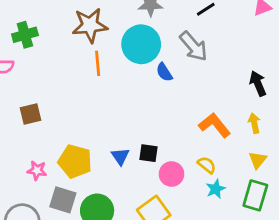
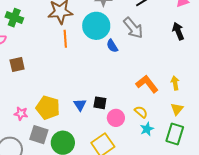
green cross: (25, 35) -> (14, 18), turned 36
black arrow: (258, 83) -> (178, 31), moved
brown square: (30, 114) -> (17, 65), moved

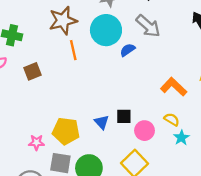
blue semicircle: (112, 46) -> (128, 50), turned 96
brown square: (17, 65) -> (33, 71), moved

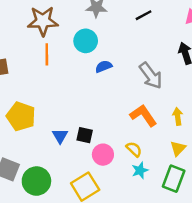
gray arrow: (148, 26) -> (151, 76), moved
cyan circle: (106, 30) -> (86, 41), size x0.7
yellow pentagon: (66, 131) -> (21, 116), moved

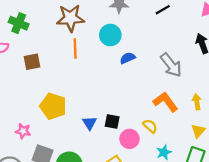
yellow semicircle: (134, 149) -> (150, 126), moved

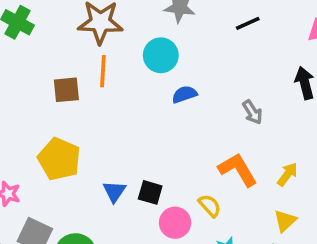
brown square: (32, 62) -> (66, 90), moved
gray arrow: (171, 65) -> (252, 112), size x0.6
yellow arrow: (197, 102) -> (287, 174), turned 40

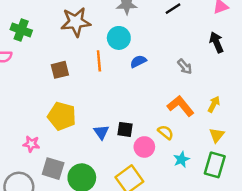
orange line: (103, 71) -> (99, 61), moved

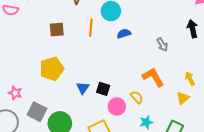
yellow arrow: (214, 104) -> (190, 79), moved, turned -64
yellow pentagon: (62, 116) -> (52, 69), turned 30
yellow triangle: (217, 135) -> (183, 98), moved
pink star: (31, 144) -> (15, 93), moved

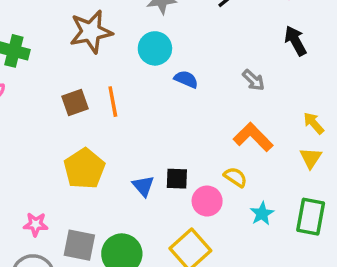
orange line: (91, 28) -> (113, 102), moved
blue semicircle: (124, 34) -> (186, 79), turned 56

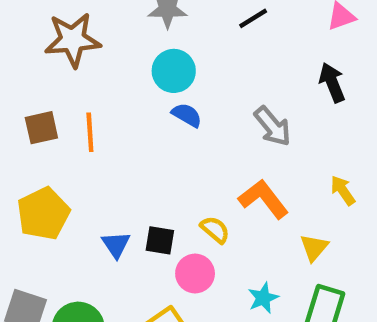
cyan circle: (155, 48) -> (174, 71), moved
gray arrow: (253, 80) -> (273, 126), size x1.4
yellow triangle: (311, 158) -> (314, 248), moved
yellow semicircle: (235, 177) -> (215, 230), moved

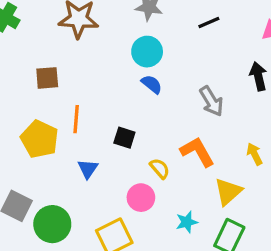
orange line: (90, 132) -> (76, 119), moved
yellow pentagon: (43, 214) -> (40, 139), turned -30
black square: (160, 240) -> (124, 138), moved
yellow triangle: (314, 248) -> (228, 192), size x1.4

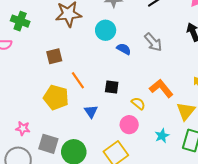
cyan circle: (147, 52) -> (106, 30), moved
gray arrow: (211, 101) -> (153, 42), moved
orange line: (76, 119) -> (78, 80), turned -30

